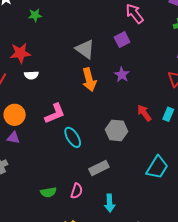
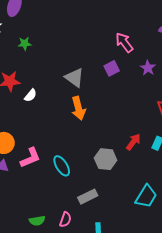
white semicircle: (31, 75) -> (31, 95), moved, turned -48
purple star: (122, 75) -> (148, 68), moved
red arrow: (144, 113) -> (133, 142), turned 72
pink L-shape: (55, 114) -> (30, 158), moved

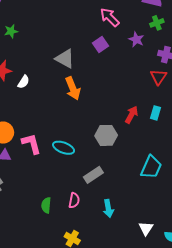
pink L-shape: (30, 158) -> (31, 144), turned -75
cyan ellipse: (62, 166) -> (64, 148), turned -30
green semicircle: (37, 221) -> (46, 205), turned 112

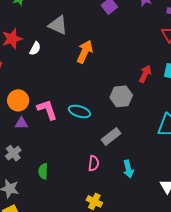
gray triangle: (65, 59) -> (58, 25), moved
orange arrow: (73, 88) -> (85, 52), turned -130
green semicircle: (46, 205) -> (43, 171), moved

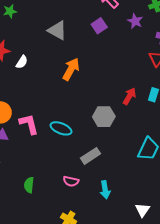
gray triangle: (58, 25) -> (57, 30), moved
pink semicircle: (94, 163) -> (71, 181), turned 91
green semicircle: (43, 171) -> (29, 185), moved

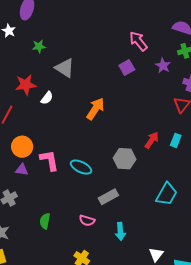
gray triangle: (57, 30) -> (65, 68), moved

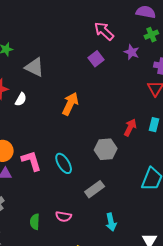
cyan ellipse: (81, 167) -> (64, 163), turned 40
pink semicircle: (87, 221) -> (63, 217), moved

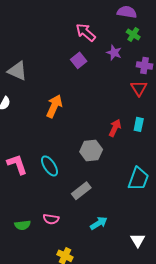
green cross: (151, 35) -> (133, 34), turned -32
green semicircle: (35, 222) -> (23, 225), turned -98
cyan arrow: (111, 222) -> (99, 223), turned -108

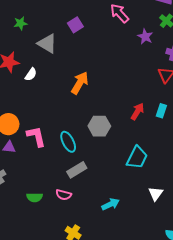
purple square: (79, 60) -> (75, 25), moved
gray hexagon: (91, 151) -> (99, 126), moved
cyan trapezoid: (138, 179) -> (137, 158), moved
gray rectangle: (81, 191) -> (77, 170), moved
white triangle: (138, 240) -> (156, 194), moved

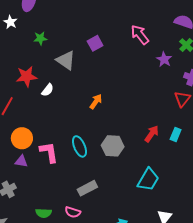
orange arrow: (80, 83) -> (96, 102), size x0.7
cyan ellipse: (68, 142) -> (79, 146), moved

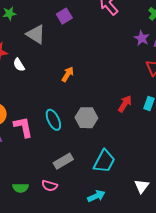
purple star: (164, 59) -> (142, 38), moved
white semicircle: (48, 90) -> (19, 65), turned 112
cyan trapezoid: (148, 180) -> (104, 161), moved

